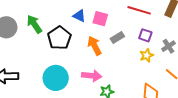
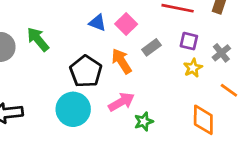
pink square: (100, 19) -> (126, 24), turned 35
black pentagon: (59, 38) -> (86, 71), moved
pink arrow: (92, 76) -> (121, 102), turned -30

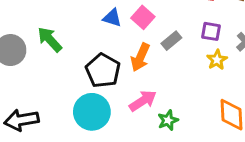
orange arrow: (122, 61) -> (140, 57), turned -120

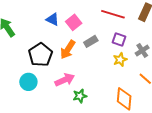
cyan circle: (92, 112) -> (28, 82), size x0.7

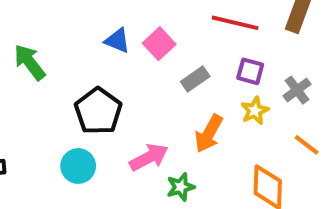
orange arrow: (68, 50) -> (209, 134), moved

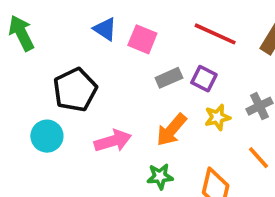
pink square: (159, 44) -> (142, 39), turned -36
purple square: (250, 71) -> (204, 79), moved
green star: (181, 187) -> (160, 176), moved

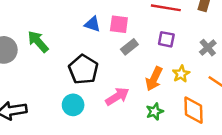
gray rectangle: (169, 78) -> (129, 47), moved
yellow star: (217, 117) -> (181, 74), moved

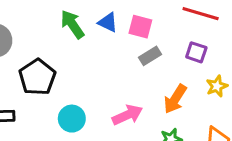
green arrow: (38, 42) -> (72, 24), moved
black pentagon: (83, 69) -> (37, 77), moved
yellow star: (181, 74) -> (217, 86), moved

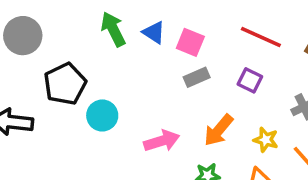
yellow star: (217, 86) -> (266, 140), moved, turned 30
cyan circle: (72, 119) -> (102, 115), moved

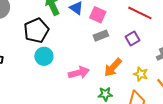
purple square: (250, 80) -> (133, 38), turned 32
black pentagon: (65, 84) -> (36, 30), moved

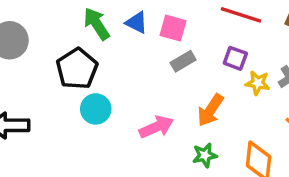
purple square: (133, 38) -> (235, 58), turned -32
yellow star: (141, 74) -> (258, 83), moved

